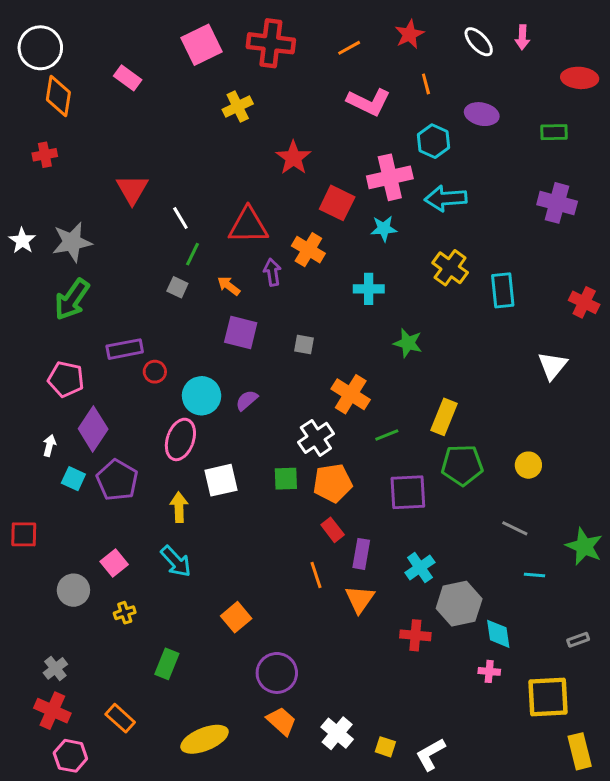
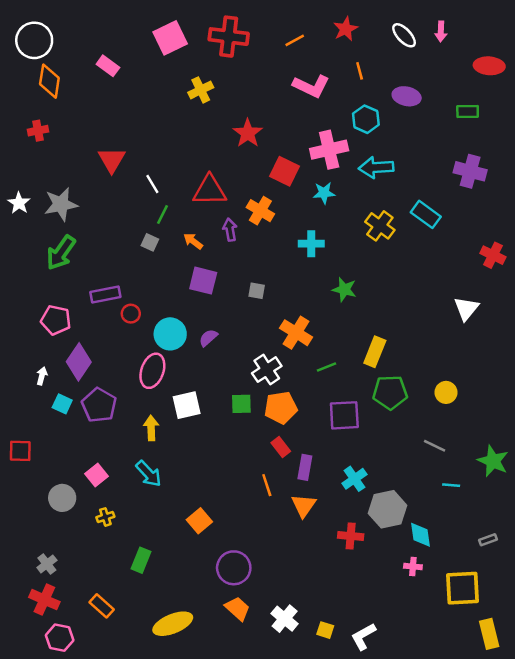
cyan rectangle: (503, 290) -> (426, 214), moved, turned -48

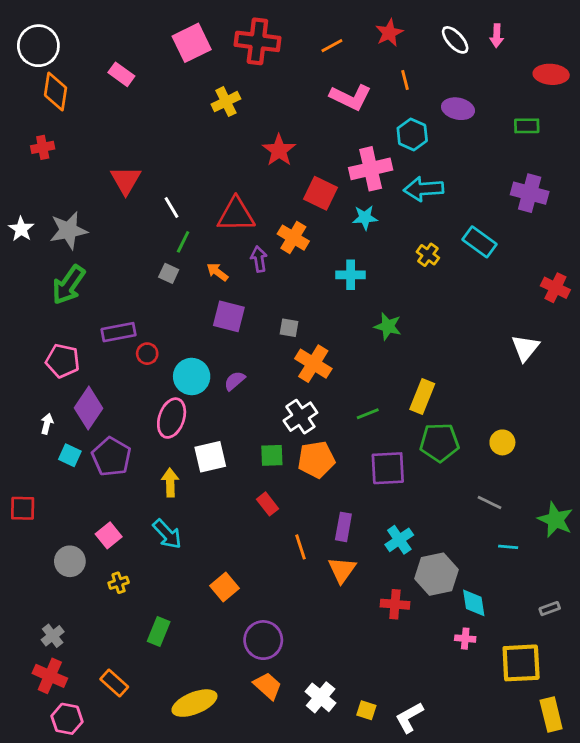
yellow cross: (380, 226) -> (428, 255), size x0.7
orange cross: (296, 333) -> (313, 364), moved
red rectangle: (281, 447) -> (268, 504), moved

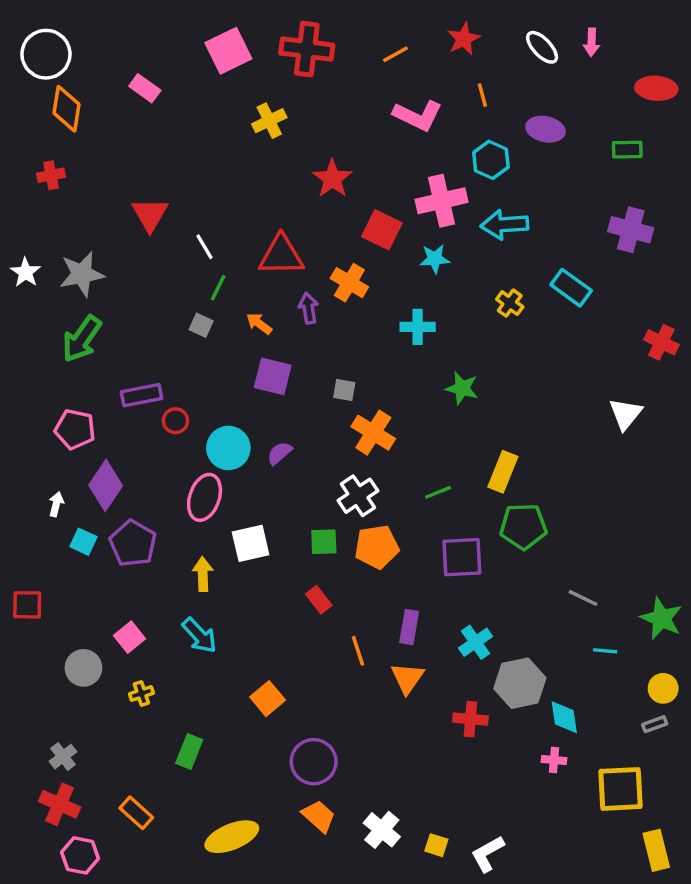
yellow circle: (502, 442) -> (663, 688), moved

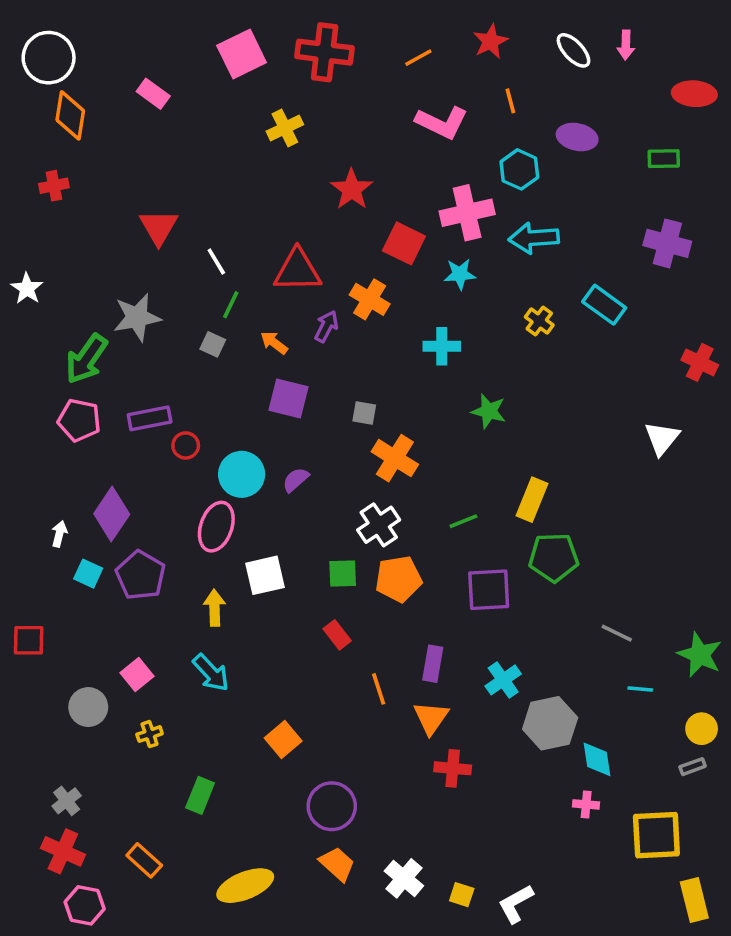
gray star: (82, 274) -> (137, 317), moved
purple arrow: (309, 308) -> (326, 326), turned 36
pink pentagon: (75, 429) -> (79, 420), moved
red cross: (470, 719) -> (453, 768), moved

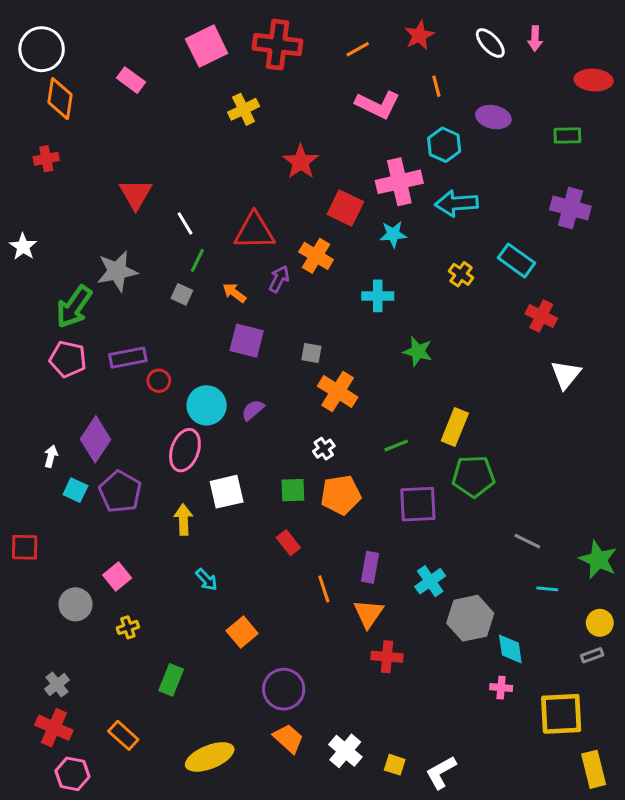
red cross: (700, 362) -> (541, 316), moved
white cross: (379, 525) -> (324, 449), size x0.6
cyan arrow: (211, 673) -> (207, 580), moved, size x0.7

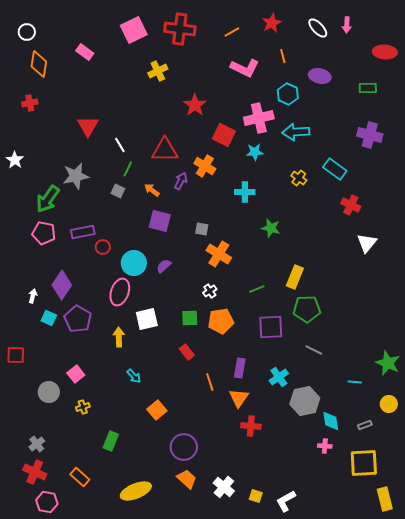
white circle: (42, 49) -> (27, 32), size x0.6
gray line: (527, 541) -> (314, 350), moved
gray rectangle: (592, 655) -> (365, 425), moved

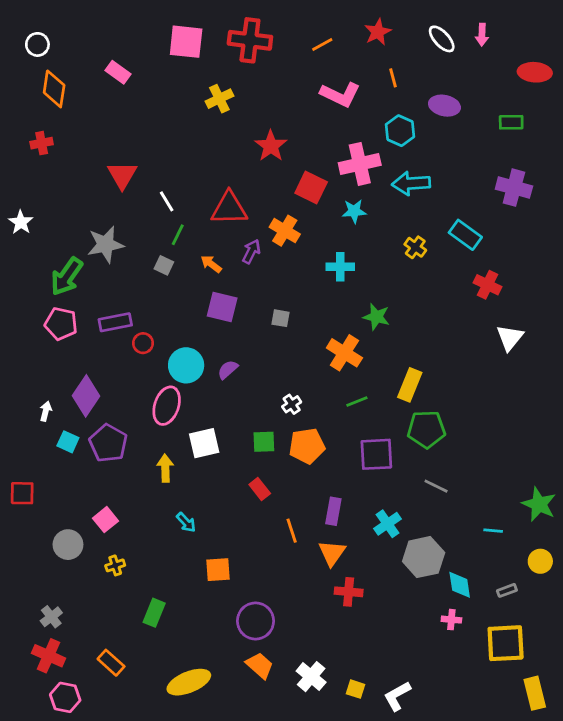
pink square: (134, 30) -> (186, 42), turned 32
orange cross: (219, 254) -> (344, 353), moved
orange square: (157, 410) -> (218, 570), turned 36

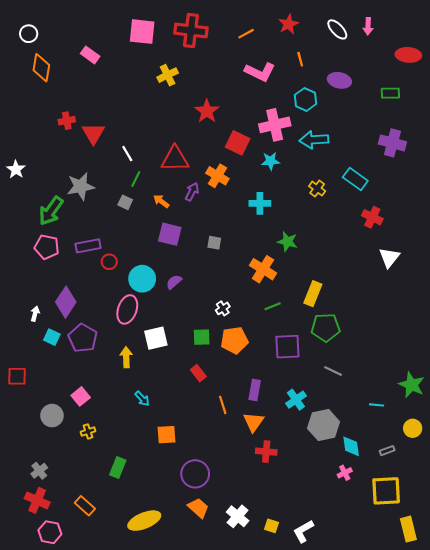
red cross: (42, 143) -> (67, 121), moved
pink cross: (451, 620) -> (345, 473), turned -32

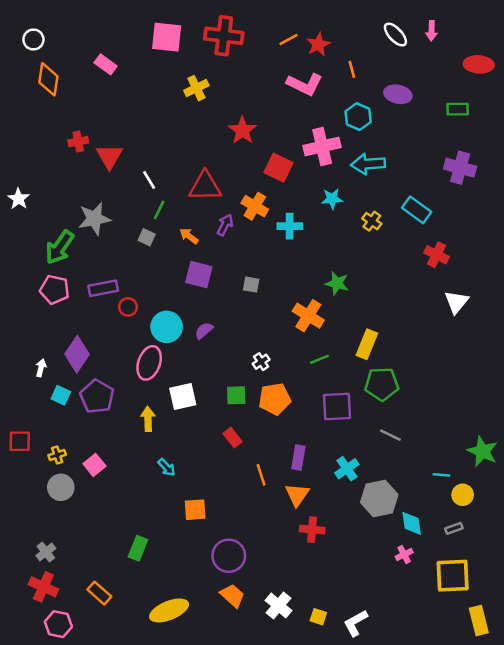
red star: (289, 24) -> (318, 44), moved
cyan star: (270, 161) -> (332, 199), moved
cyan cross: (260, 203) -> (290, 226), moved
yellow circle: (413, 428) -> (463, 495), moved
yellow cross: (88, 431) -> (57, 455), moved

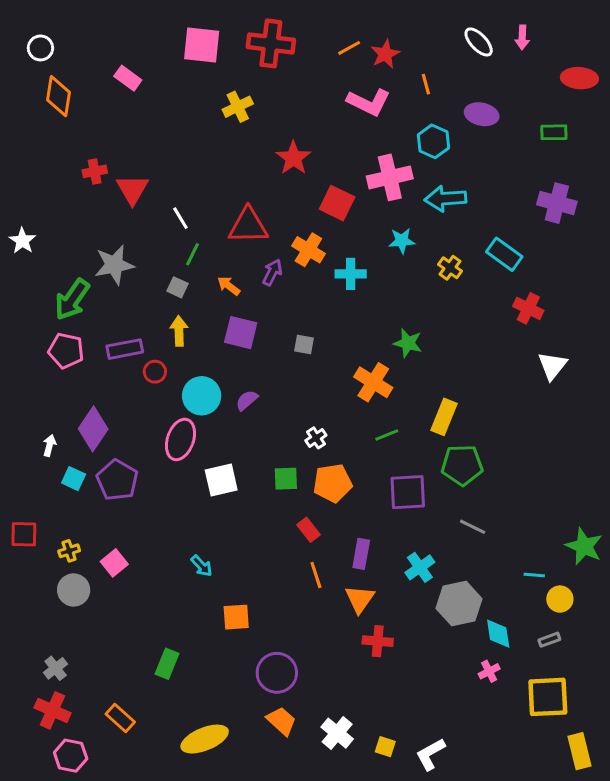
yellow arrow: (148, 419) -> (179, 331), moved
red rectangle: (232, 438) -> (308, 530), moved

